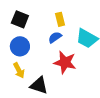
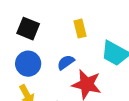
blue semicircle: (55, 37) -> (66, 62), moved

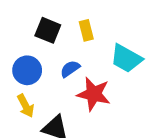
black square: (28, 29) -> (48, 30), moved

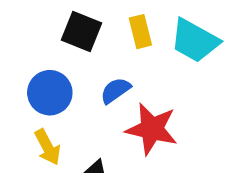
cyan trapezoid: (126, 58) -> (195, 41), moved

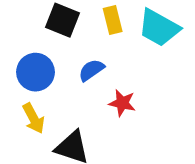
red star: (152, 129) -> (122, 103), size x0.6

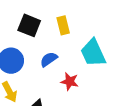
cyan trapezoid: (159, 28) -> (93, 53), moved, turned 36

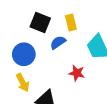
blue semicircle: (49, 59) -> (58, 43), moved

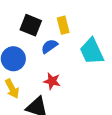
red star: (77, 73) -> (52, 81), moved

